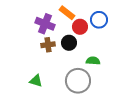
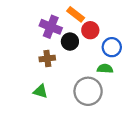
blue circle: (99, 20) -> (112, 47), moved
black circle: (69, 43) -> (70, 42), moved
brown cross: (48, 45) -> (47, 58), moved

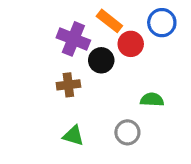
blue circle: (112, 47) -> (162, 23), moved
green triangle: (41, 91) -> (73, 136), moved
gray circle: (88, 91) -> (127, 132), size x0.6

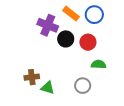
blue circle: (162, 23) -> (94, 15), moved
red circle: (131, 44) -> (88, 42), moved
brown cross: (68, 85) -> (32, 77), moved

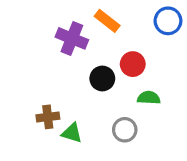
blue circle: (94, 15) -> (168, 21), moved
black circle: (66, 39) -> (102, 78), moved

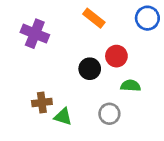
purple cross: (72, 38) -> (35, 34), moved

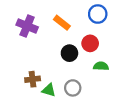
orange rectangle: (94, 18) -> (62, 23), moved
blue circle: (147, 18) -> (98, 14), moved
gray circle: (109, 114) -> (73, 88), moved

